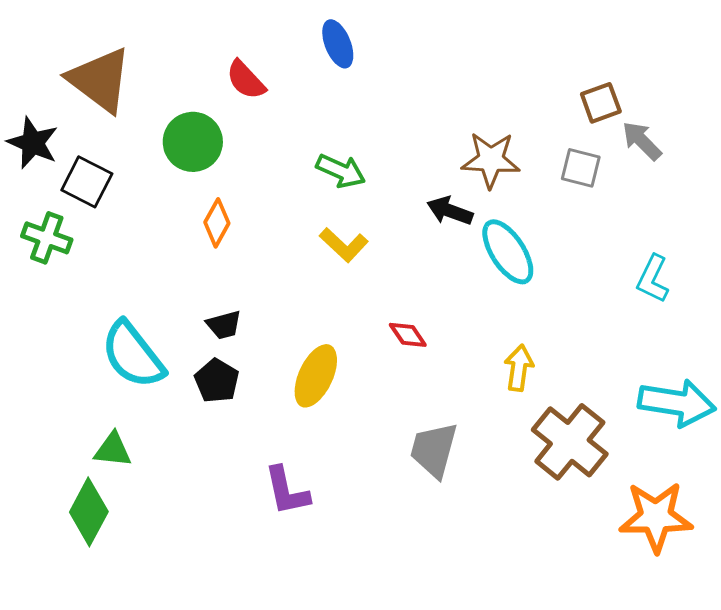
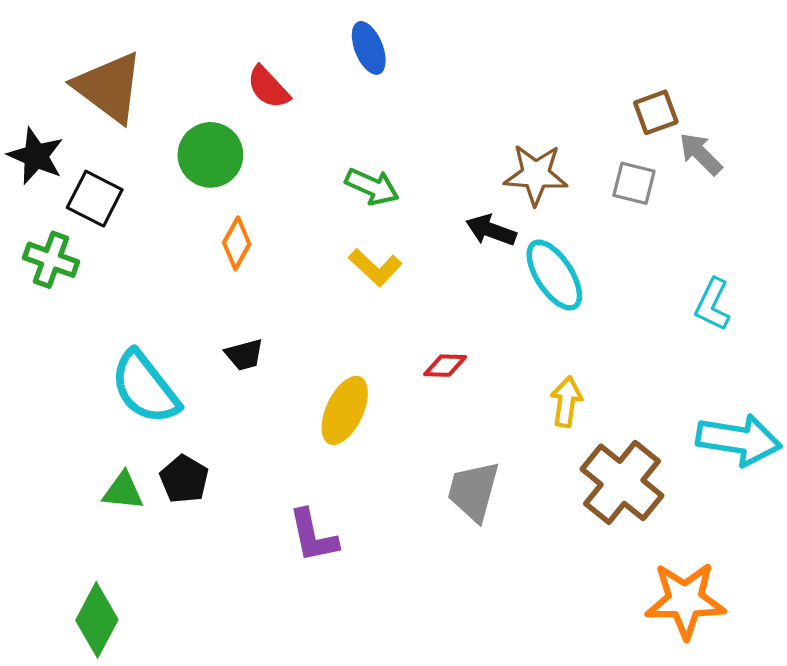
red diamond: (408, 335) -> (445, 366), turned -54
black pentagon: (217, 381) -> (184, 479), moved
green diamond: (89, 512) -> (97, 620), moved
orange star: (656, 517) -> (685, 600), moved

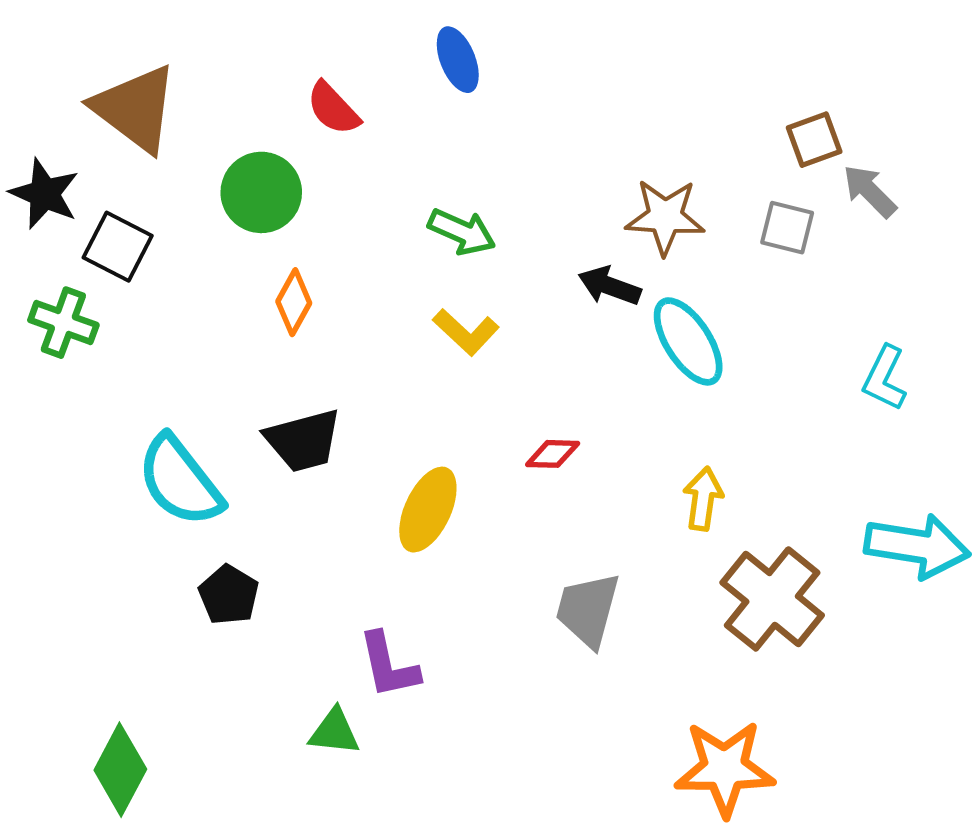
black trapezoid: (244, 355) -> (303, 440), size x1.6
green triangle: (123, 491) -> (334, 732), moved
orange star: (685, 600) -> (725, 768), moved

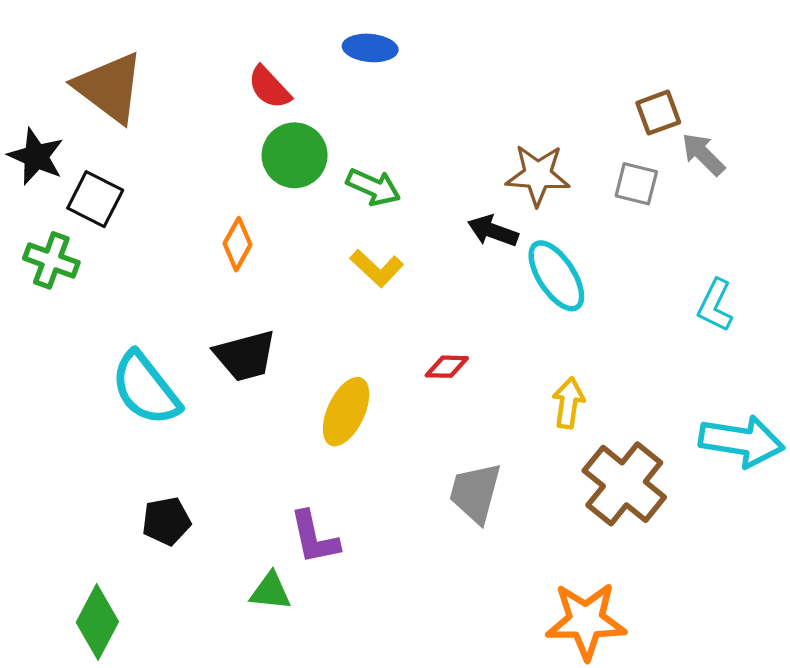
blue ellipse: (458, 60) -> (370, 48), turned -63
green circle: (261, 192) -> (295, 155), moved
black pentagon: (229, 595) -> (166, 521), moved, turned 30

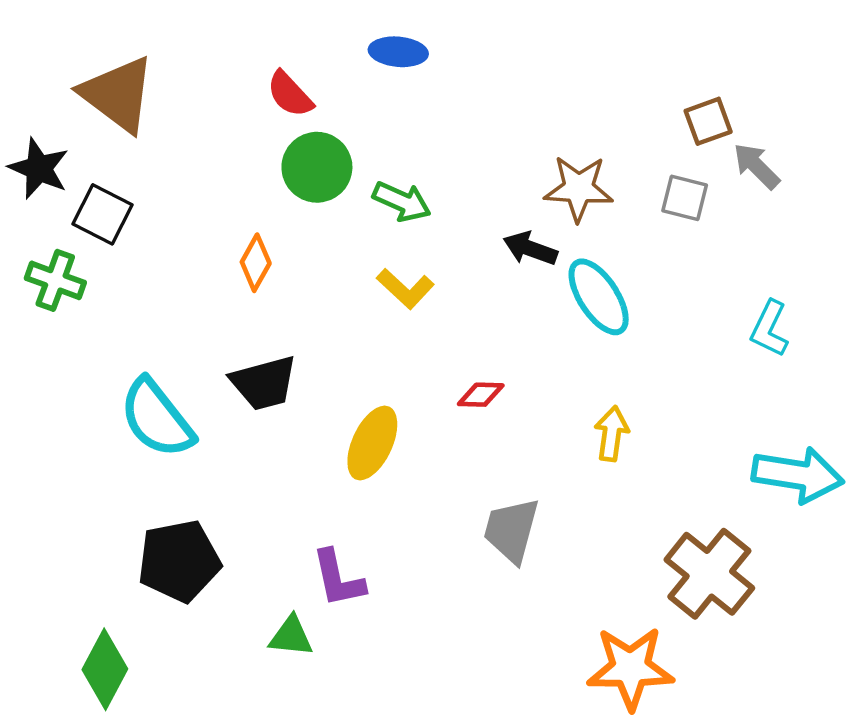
brown cross: (624, 484) -> (709, 574), moved
black pentagon: (166, 521) -> (179, 561), size x1.6

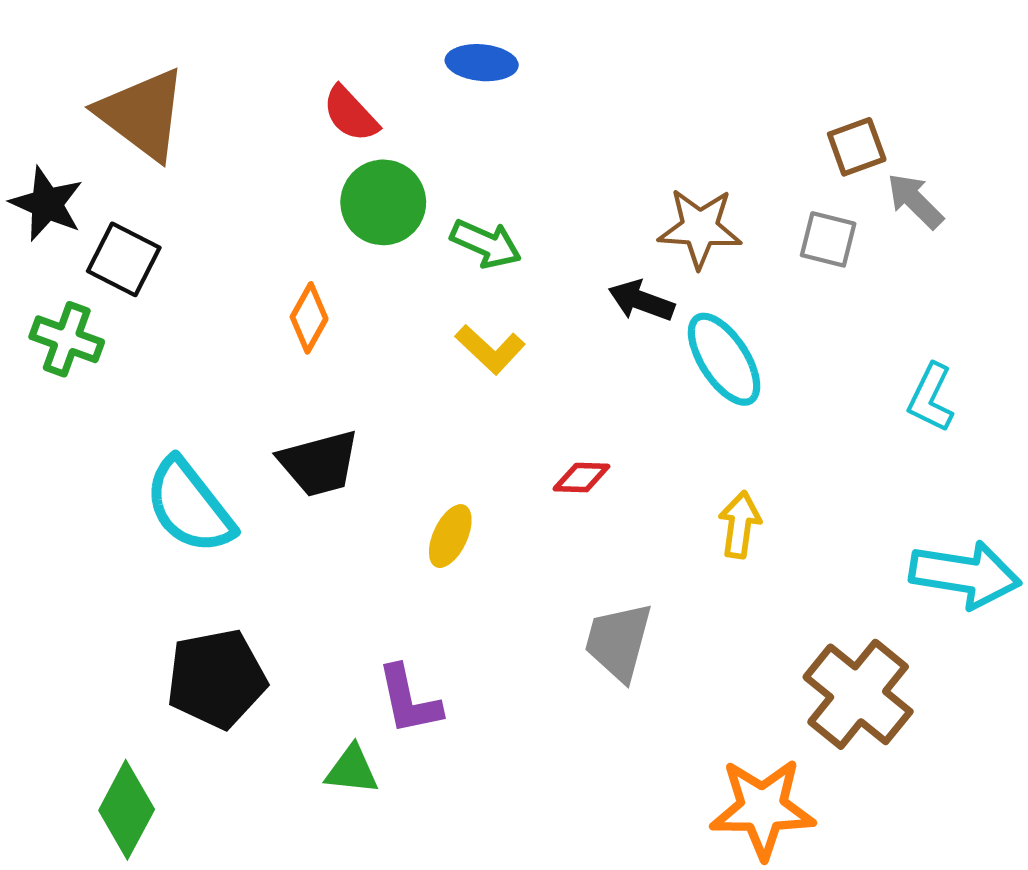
yellow ellipse: (372, 443) -> (450, 536), size x0.7

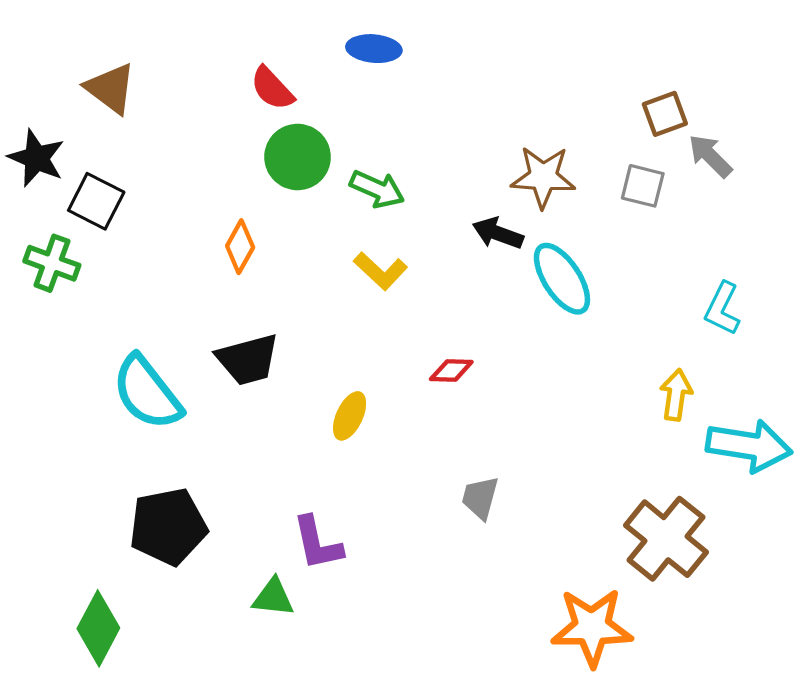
brown triangle: (142, 114) -> (111, 88), size x0.7
yellow arrow: (740, 525) -> (676, 395), moved
gray trapezoid: (619, 642) -> (480, 498), size x0.7

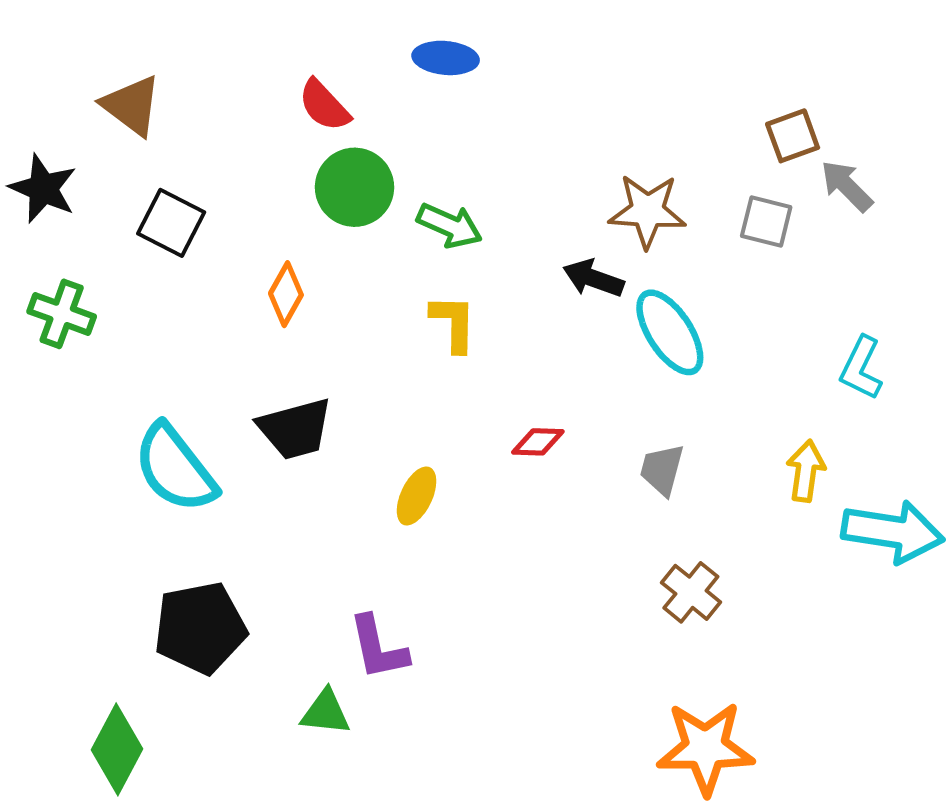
black square: (96, 201) -> (171, 223), moved
yellow L-shape: (381, 271) -> (453, 323), turned -132
gray trapezoid: (480, 498) -> (662, 470), moved
brown cross: (666, 539) -> (691, 592), moved, size x0.6

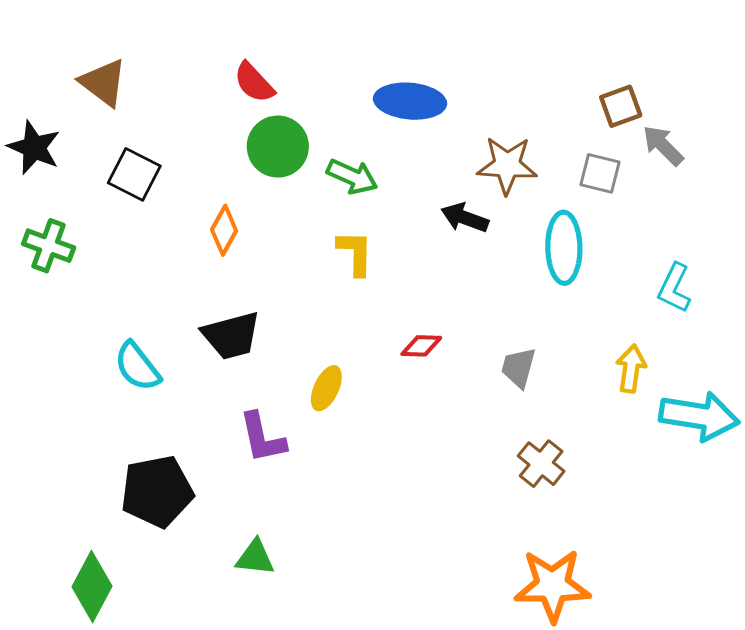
blue ellipse: (446, 58) -> (410, 101), moved, size x1.4
cyan ellipse: (670, 332) -> (564, 248), moved, turned 32
cyan semicircle: (175, 468) -> (137, 366), size x0.7
purple L-shape: (378, 648) -> (262, 438), moved

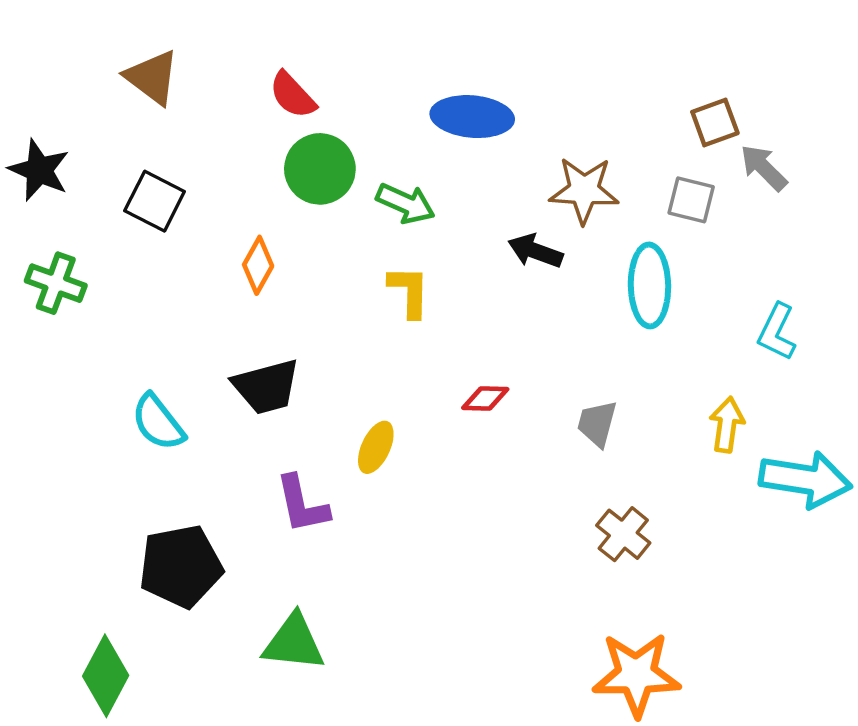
brown triangle: (103, 82) -> (152, 77), moved
green triangle: (255, 558) -> (294, 642), size x1.4

